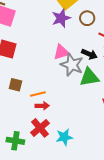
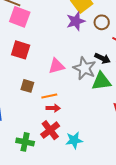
pink triangle: (61, 52) -> (56, 66), moved

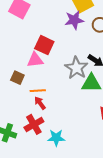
red square: (21, 50) -> (44, 45), moved
pink triangle: (56, 66) -> (35, 60), moved
red arrow: (53, 108) -> (40, 103), turned -136

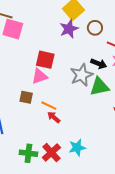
gray star: (76, 68) -> (82, 75), turned 30
orange line: (38, 91) -> (49, 106), turned 42
red cross: (34, 124) -> (51, 153), moved

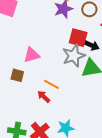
red square: (45, 60) -> (78, 38), moved
orange line: (49, 106) -> (51, 84), moved

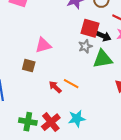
gray star: (74, 56) -> (85, 46), size x0.6
orange line: (51, 84) -> (71, 84), moved

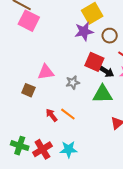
gray star: (85, 46) -> (73, 82), moved

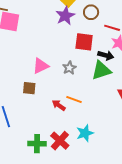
black arrow: (106, 71) -> (106, 55), moved

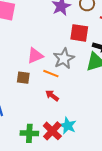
gray star: (69, 68) -> (64, 58), size x1.5
orange line: (74, 100) -> (51, 74), moved
cyan star: (85, 133) -> (68, 126), moved, turned -30

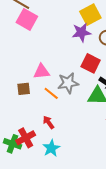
brown square: (23, 78) -> (24, 89), turned -32
red arrow: (52, 96) -> (48, 122), moved
red cross: (52, 131) -> (26, 138), moved

